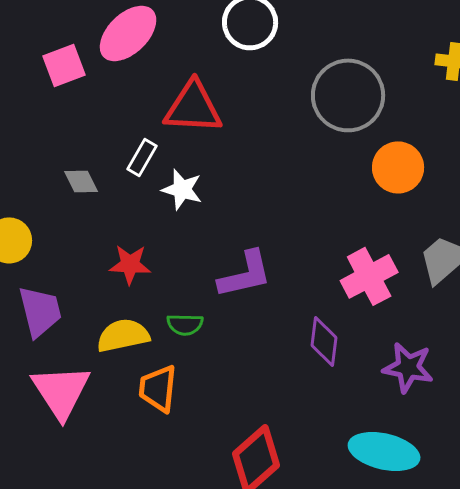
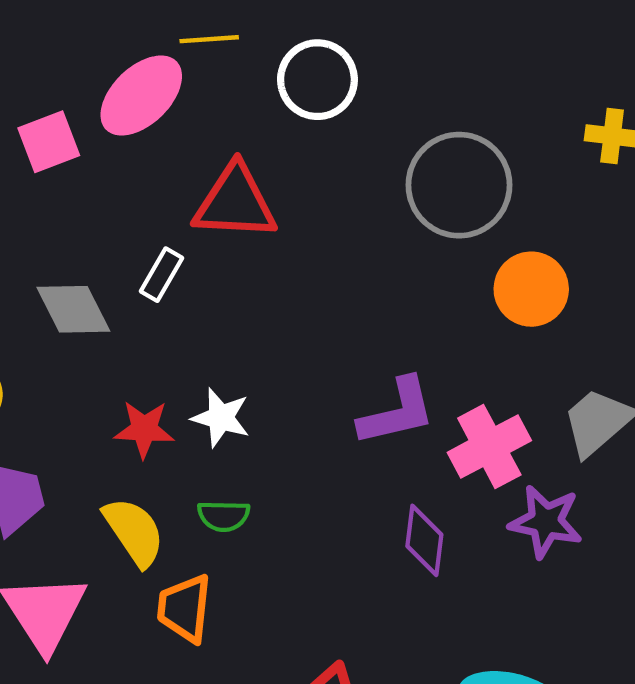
gray diamond: (81, 181) -> (73, 309), size x1.5
white star: (182, 189) -> (221, 418), moved
purple L-shape: (245, 274) -> (397, 412), moved
yellow semicircle: (123, 335) -> (134, 532), turned 68
purple star: (408, 367) -> (546, 522), moved

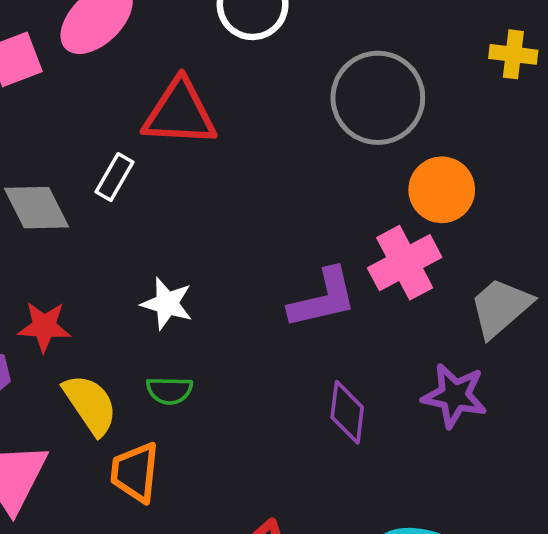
red star: (144, 429) -> (44, 327), moved
pink cross: (489, 446) -> (405, 263), moved

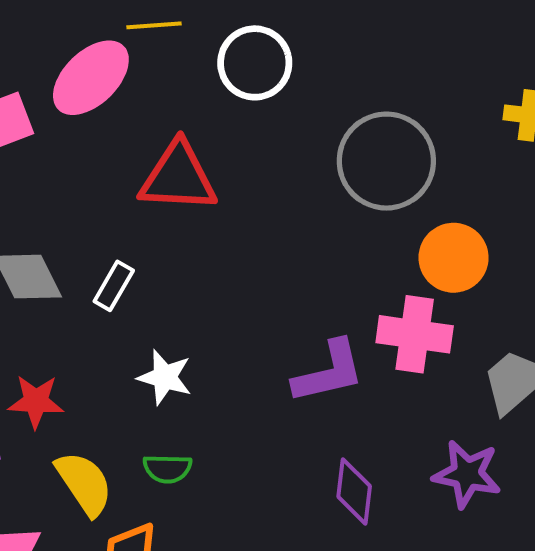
white rectangle: (115, 177) -> (114, 286), moved
pink cross: (405, 263) -> (415, 334), turned 36

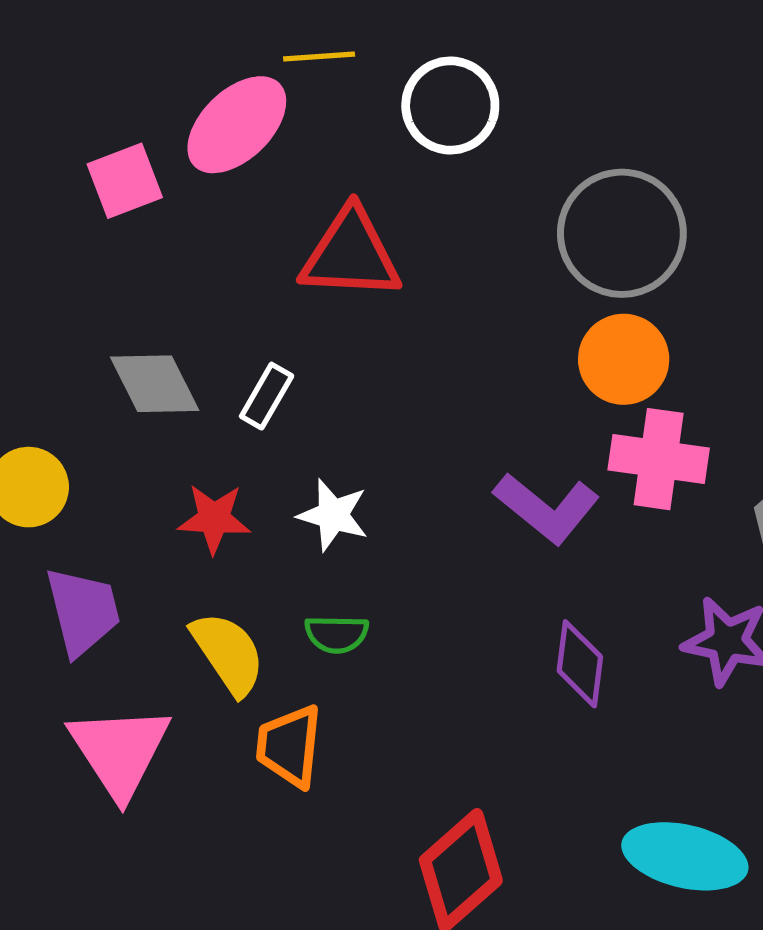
orange circle: (454, 258) -> (624, 359), moved
purple L-shape: (329, 372) -> (547, 508), turned 52
red star: (36, 401) -> (214, 519), moved

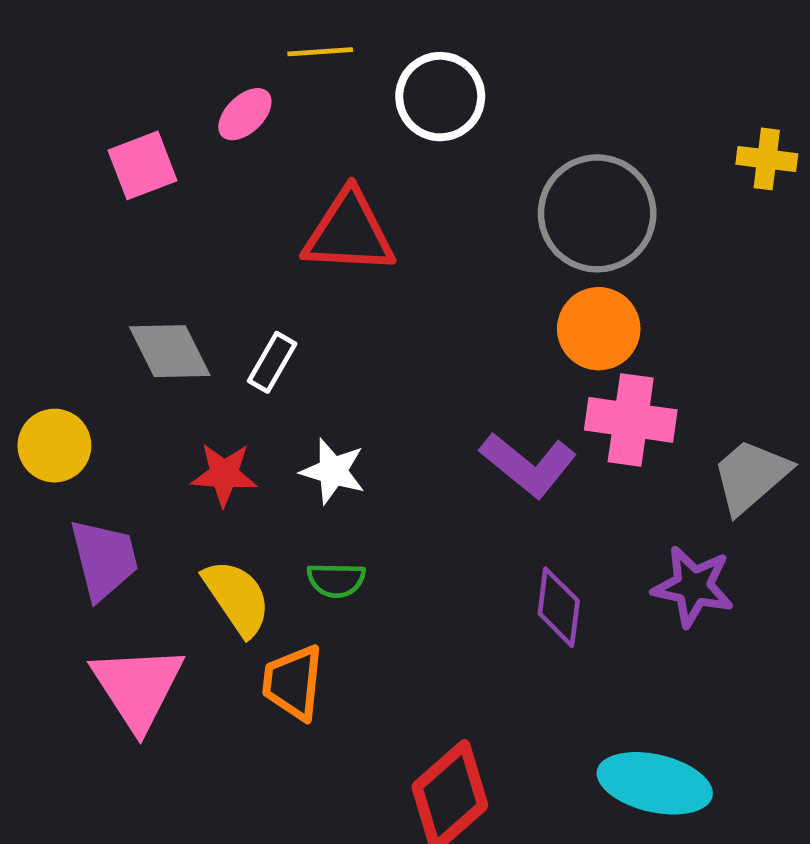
pink ellipse: (237, 125) -> (245, 114), size x0.6

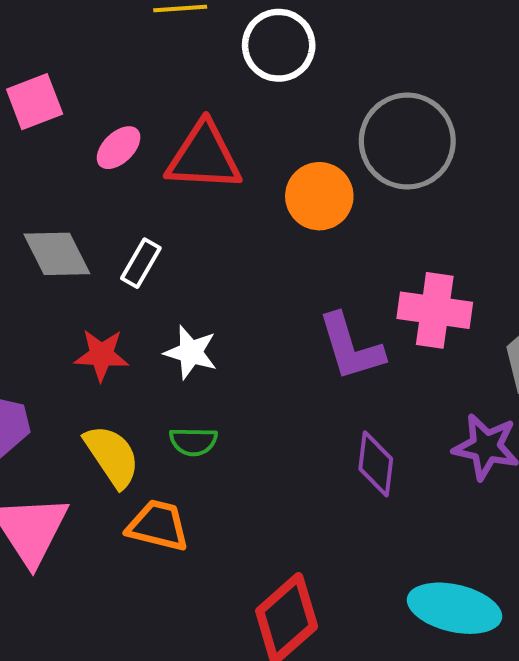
pink ellipse: (245, 114) -> (119, 148), moved
orange circle: (599, 329) -> (319, 196), moved
purple L-shape: (528, 465) -> (351, 347), turned 34
orange trapezoid: (293, 682) -> (158, 526), turned 98

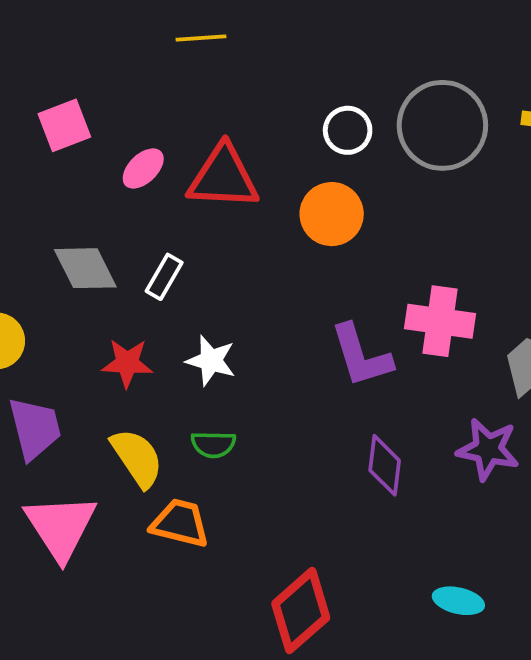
white circle: (279, 45) -> (348, 130), moved, size x0.7
gray circle: (407, 141) -> (442, 125), moved
cyan ellipse: (454, 608) -> (458, 601), size x0.6

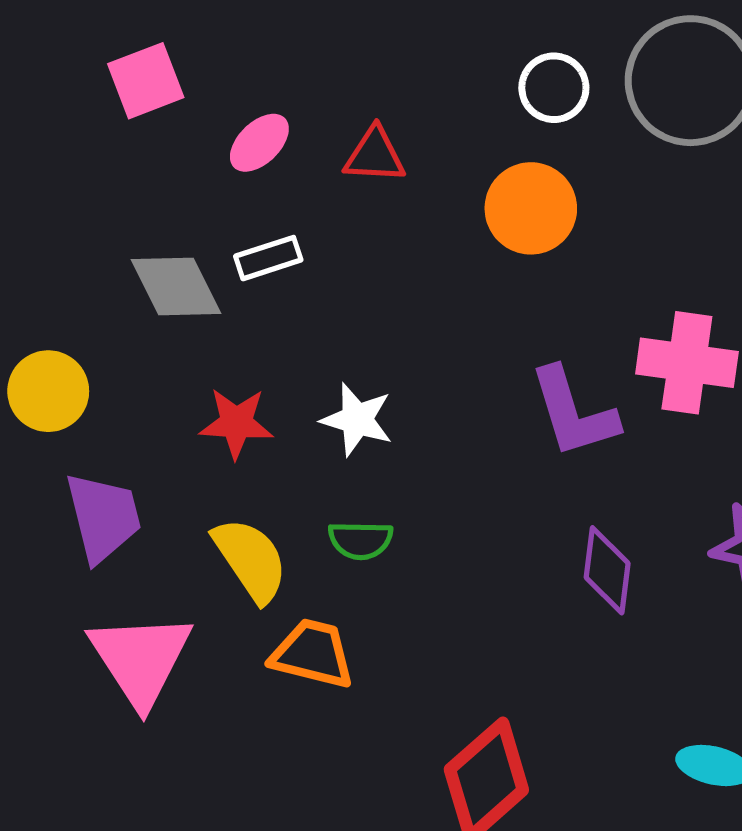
red triangle: (223, 177) -> (375, 155), size x0.6
white rectangle: (164, 277) -> (268, 258), moved, turned 42

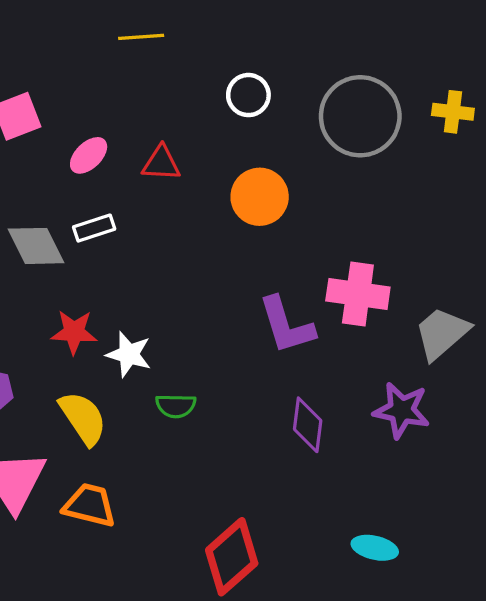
white circle: (554, 88) -> (248, 95), moved
white star: (357, 420) -> (129, 354), moved
green semicircle: (360, 540) -> (176, 406), moved
orange trapezoid: (313, 654) -> (90, 505), moved

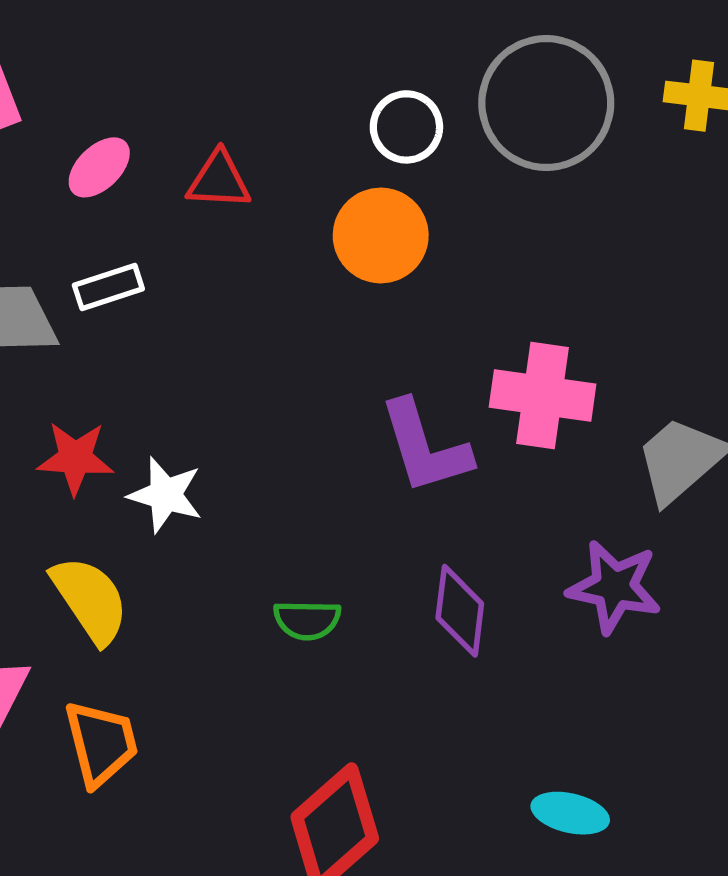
white circle: (248, 95) -> (406, 127), moved
green semicircle: (176, 406) -> (307, 620), moved
orange trapezoid: (90, 505) -> (101, 743), turned 62

